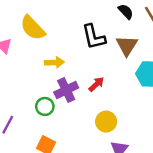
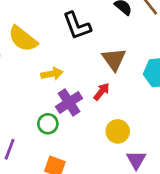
black L-shape: (94, 37) -> (77, 26), moved
brown triangle: (127, 46) -> (114, 59), moved

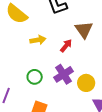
red arrow: (102, 92) -> (66, 46), moved
purple cross: (69, 102) -> (64, 74), moved

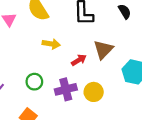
yellow circle: (86, 83) -> (94, 92), moved

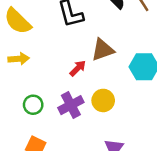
yellow arrow: (51, 44) -> (19, 59), moved
brown triangle: (103, 50) -> (103, 50), turned 40

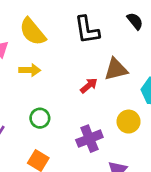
yellow circle: (103, 100) -> (129, 122), moved
purple cross: (71, 105) -> (89, 139), moved

